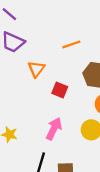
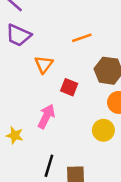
pink arrow: (54, 129) -> (46, 116), moved

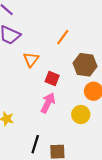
orange line: (82, 38) -> (63, 37), turned -35
pink arrow: (46, 116) -> (48, 103), moved

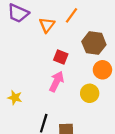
orange triangle: (31, 59) -> (47, 25), moved

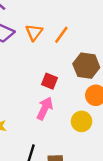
orange triangle: (47, 25) -> (34, 32), moved

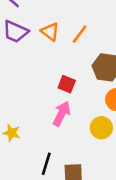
orange triangle: (34, 32) -> (50, 32), turned -30

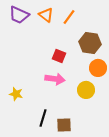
pink arrow: (62, 114) -> (55, 79), turned 72

